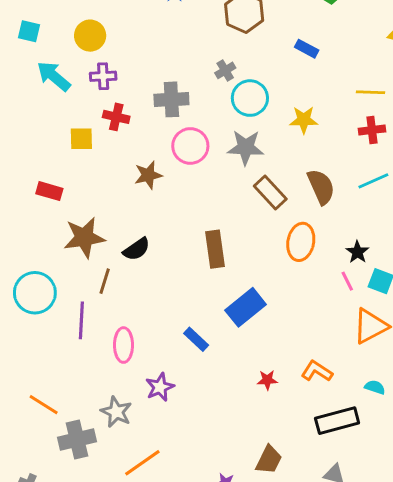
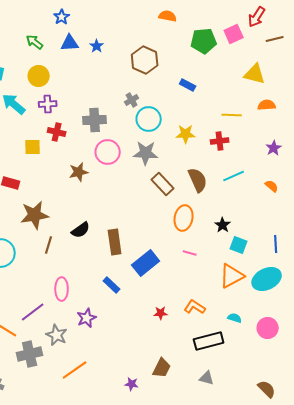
red cross: (372, 130) -> (220, 141), moved
black semicircle: (137, 249) -> (81, 230), moved
brown rectangle: (215, 249) -> (115, 242), moved
pink line: (347, 281) -> (190, 253), moved, turned -48
purple line: (81, 320) -> (33, 312), moved, turned 50

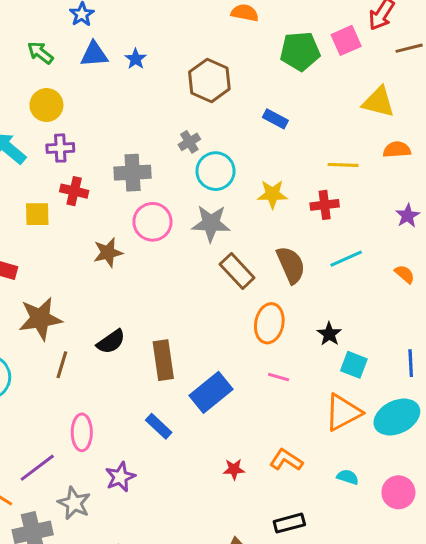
black rectangle: (209, 341) -> (289, 523), moved, size x0.7

